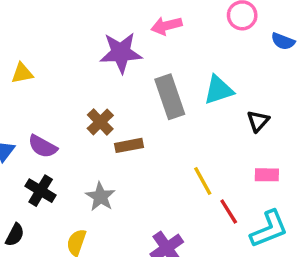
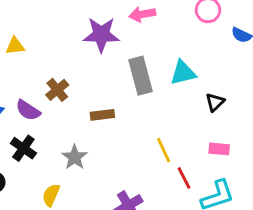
brown cross: (100, 122) -> (57, 90), moved

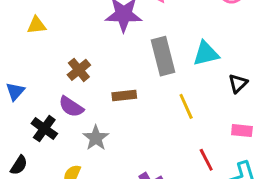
purple semicircle: (28, 110) -> (71, 107), moved
yellow line: (164, 150) -> (186, 106), moved

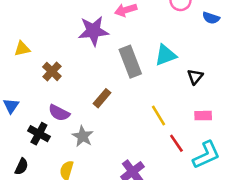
brown cross: (79, 70) -> (52, 71), moved
brown rectangle: (124, 95) -> (102, 98), turned -36
yellow line: (186, 106) -> (158, 116), moved

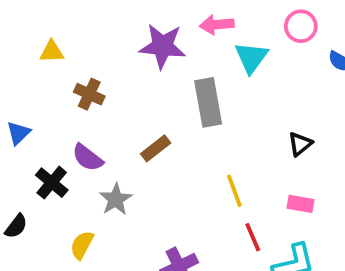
cyan triangle: (165, 55) -> (251, 58), moved, turned -45
brown cross: (52, 71) -> (89, 94), turned -30

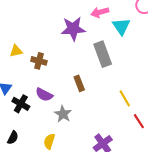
yellow triangle: (52, 52) -> (16, 51), moved
brown rectangle: (156, 148) -> (79, 83), turned -63
black cross: (52, 183) -> (21, 104), moved

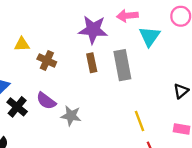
brown rectangle: (79, 83) -> (92, 63), moved
gray star: (63, 114) -> (71, 116), moved, turned -30

